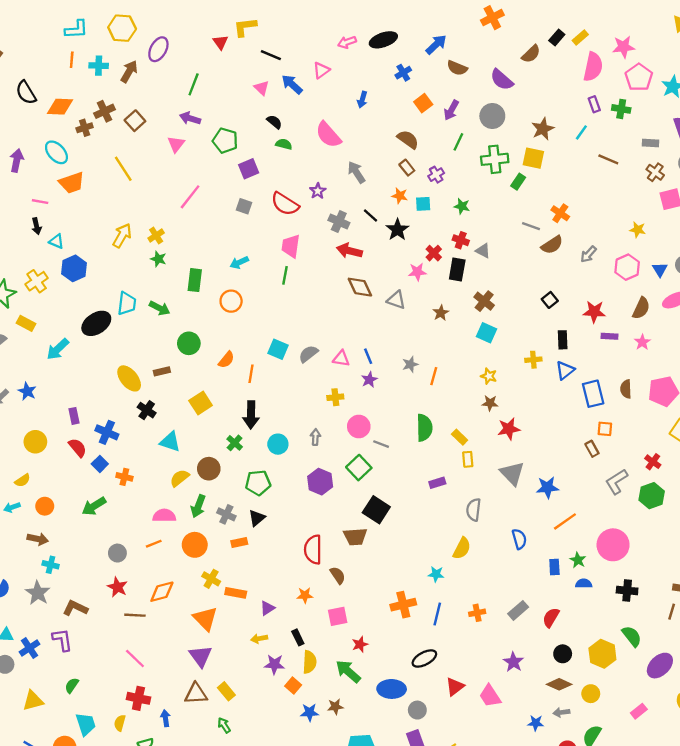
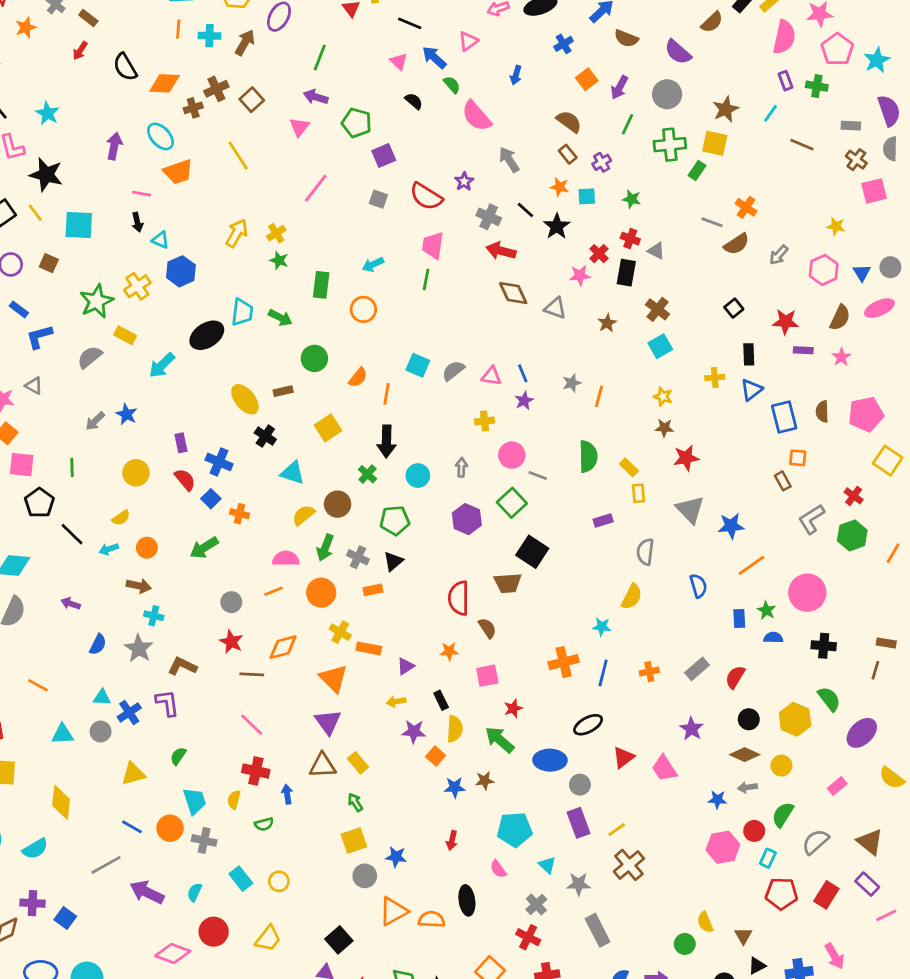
green semicircle: (284, 144) -> (452, 85), moved, turned 35
cyan square: (486, 333) -> (660, 346), turned 36

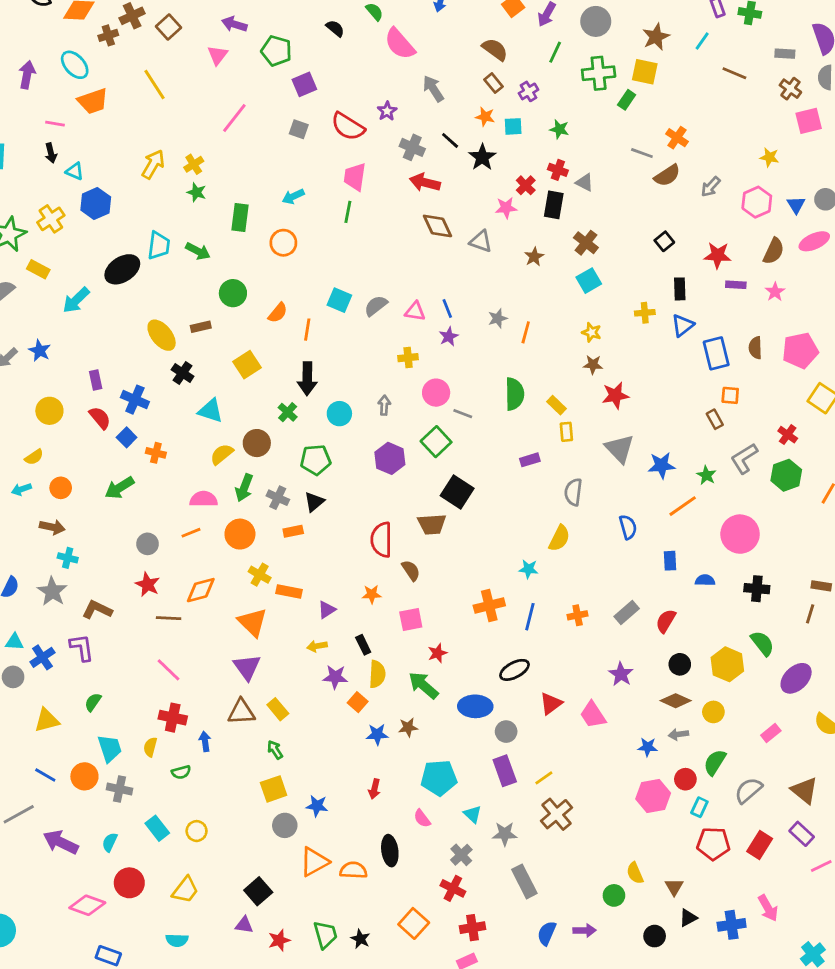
green star: (766, 610) -> (706, 475), moved

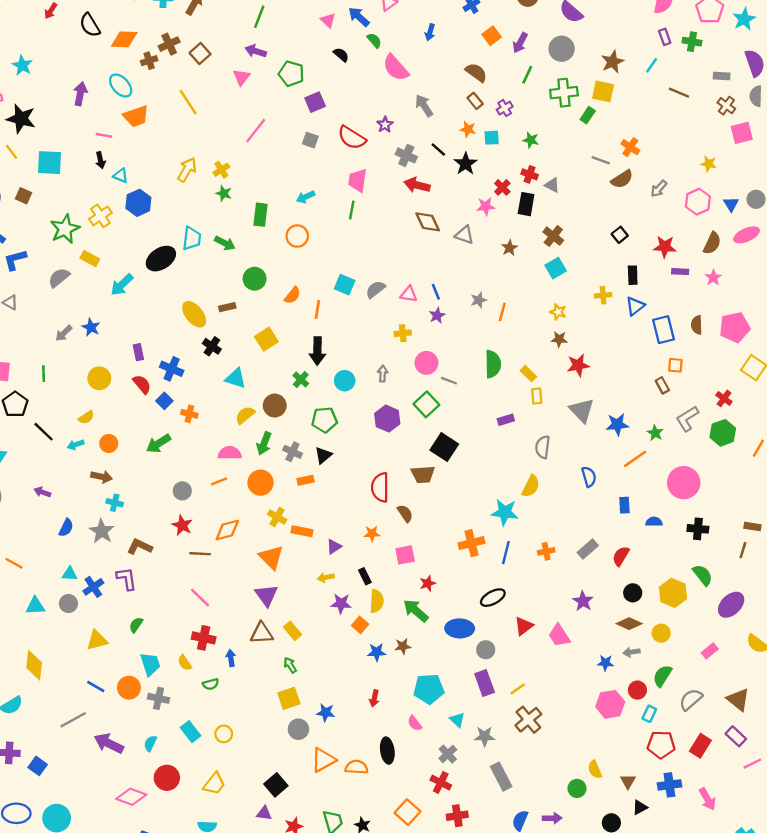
cyan star: (529, 569) -> (505, 512), size x1.6
yellow semicircle: (150, 747) -> (185, 663), turned -49
blue cross: (732, 925) -> (669, 785), moved

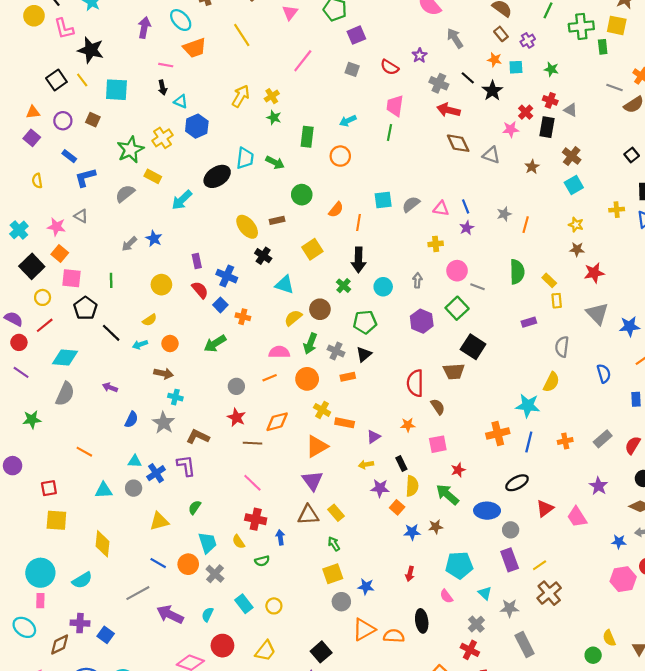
green rectangle: (588, 115) -> (603, 47), turned -40
red semicircle: (352, 138) -> (390, 67), size x0.7
cyan square: (345, 285) -> (383, 200), turned -30
orange triangle: (271, 557) -> (317, 446), turned 45
gray cross: (159, 698) -> (215, 574), turned 30

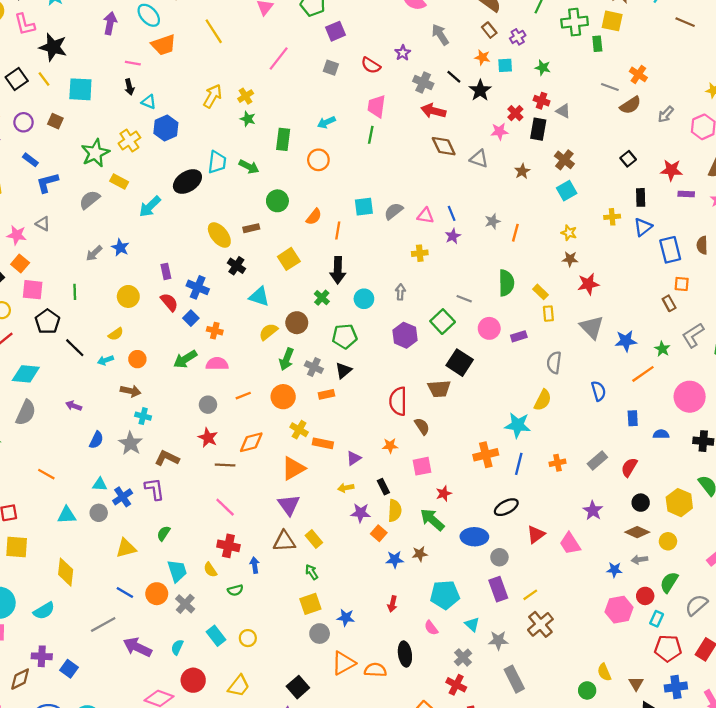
pink circle: (457, 271) -> (489, 328), moved
pink semicircle: (279, 352) -> (217, 364), moved

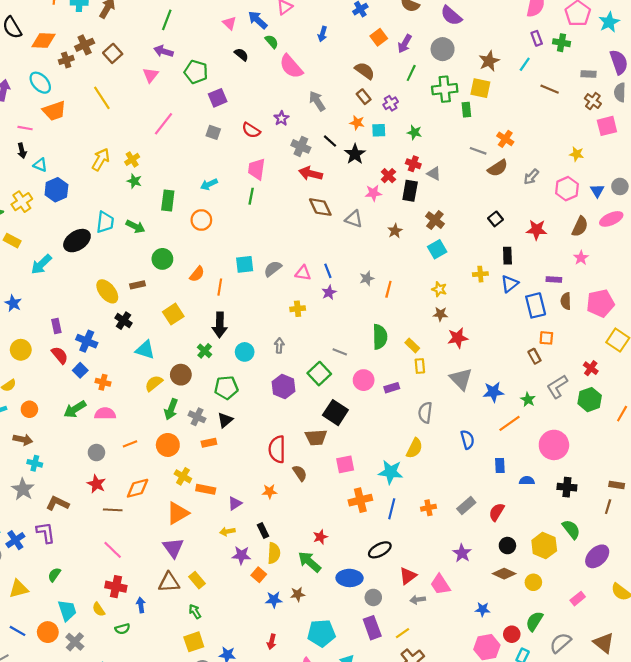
purple rectangle: (686, 194) -> (554, 279), moved
pink square: (422, 466) -> (345, 464), moved
gray arrow: (639, 560) -> (418, 600), moved

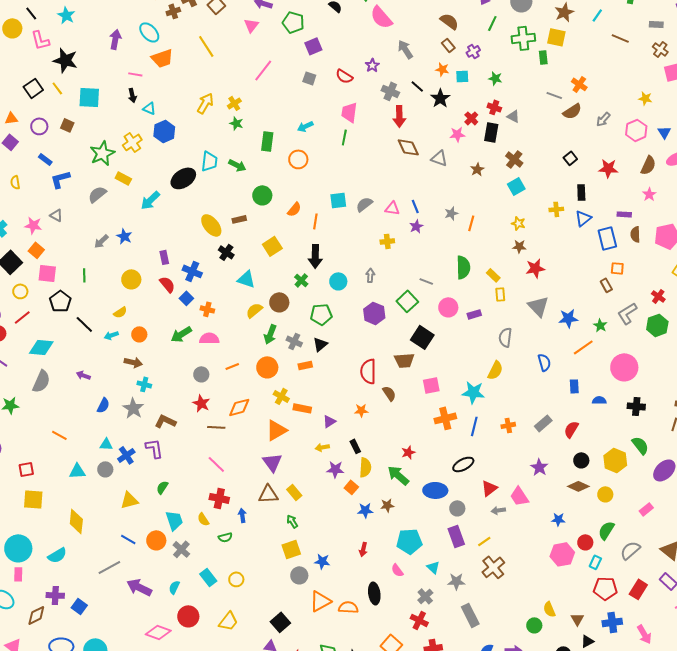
red arrow: (311, 174) -> (399, 116), turned -105

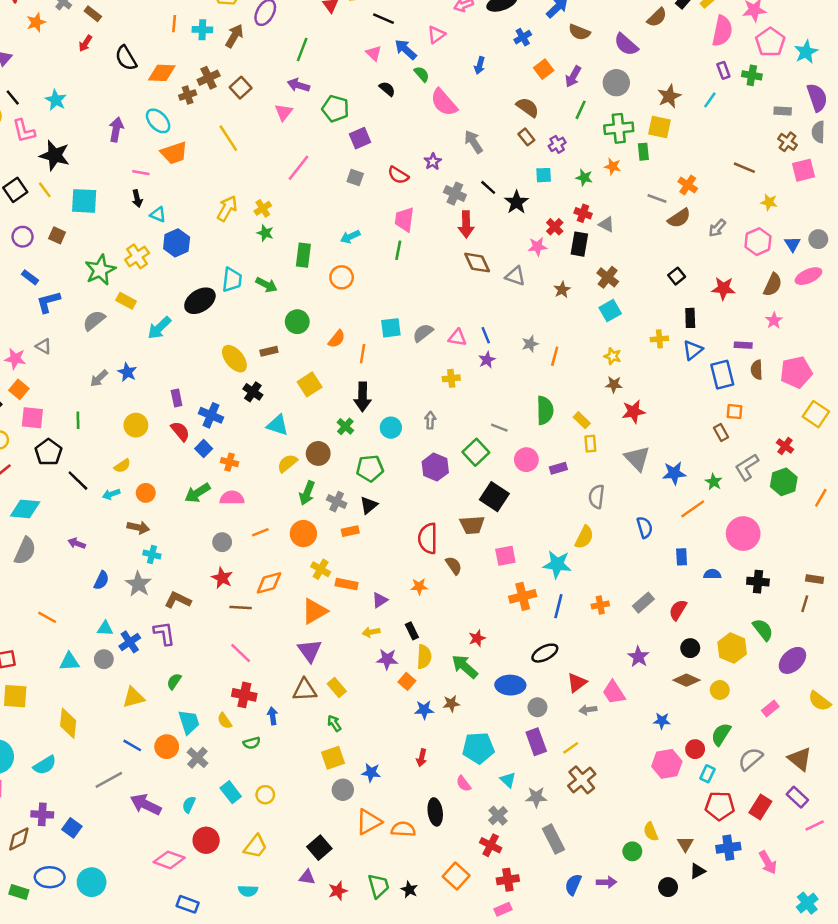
brown line: (620, 38) -> (744, 168), moved
orange star: (442, 69) -> (613, 166), moved

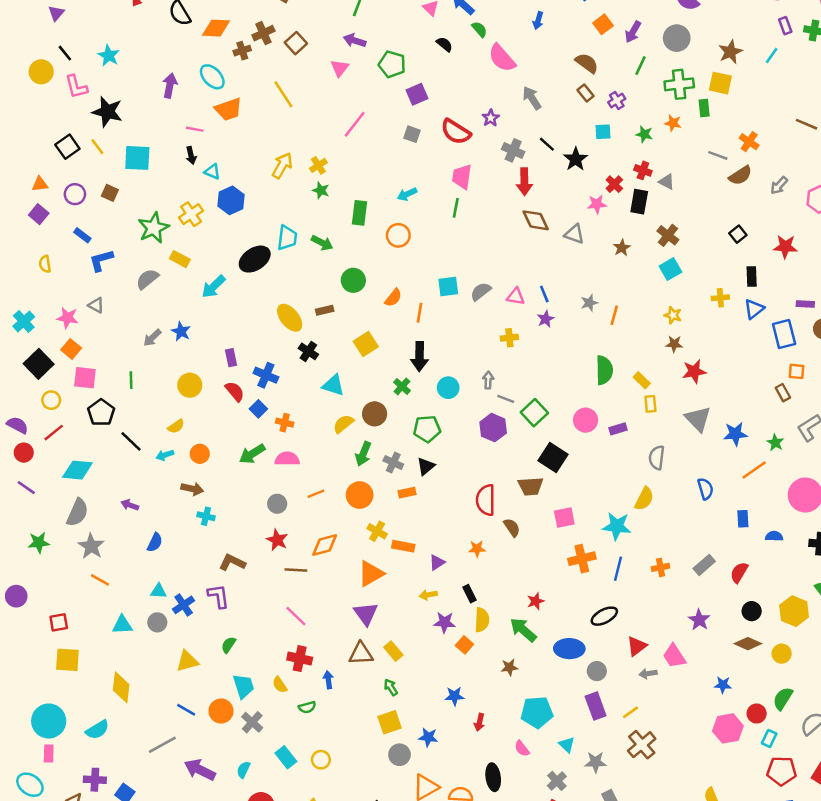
red semicircle: (398, 175) -> (456, 132), size x1.4
gray line: (499, 428) -> (506, 399), moved
gray star: (138, 584) -> (91, 546), moved
blue star: (424, 710) -> (454, 696), moved

